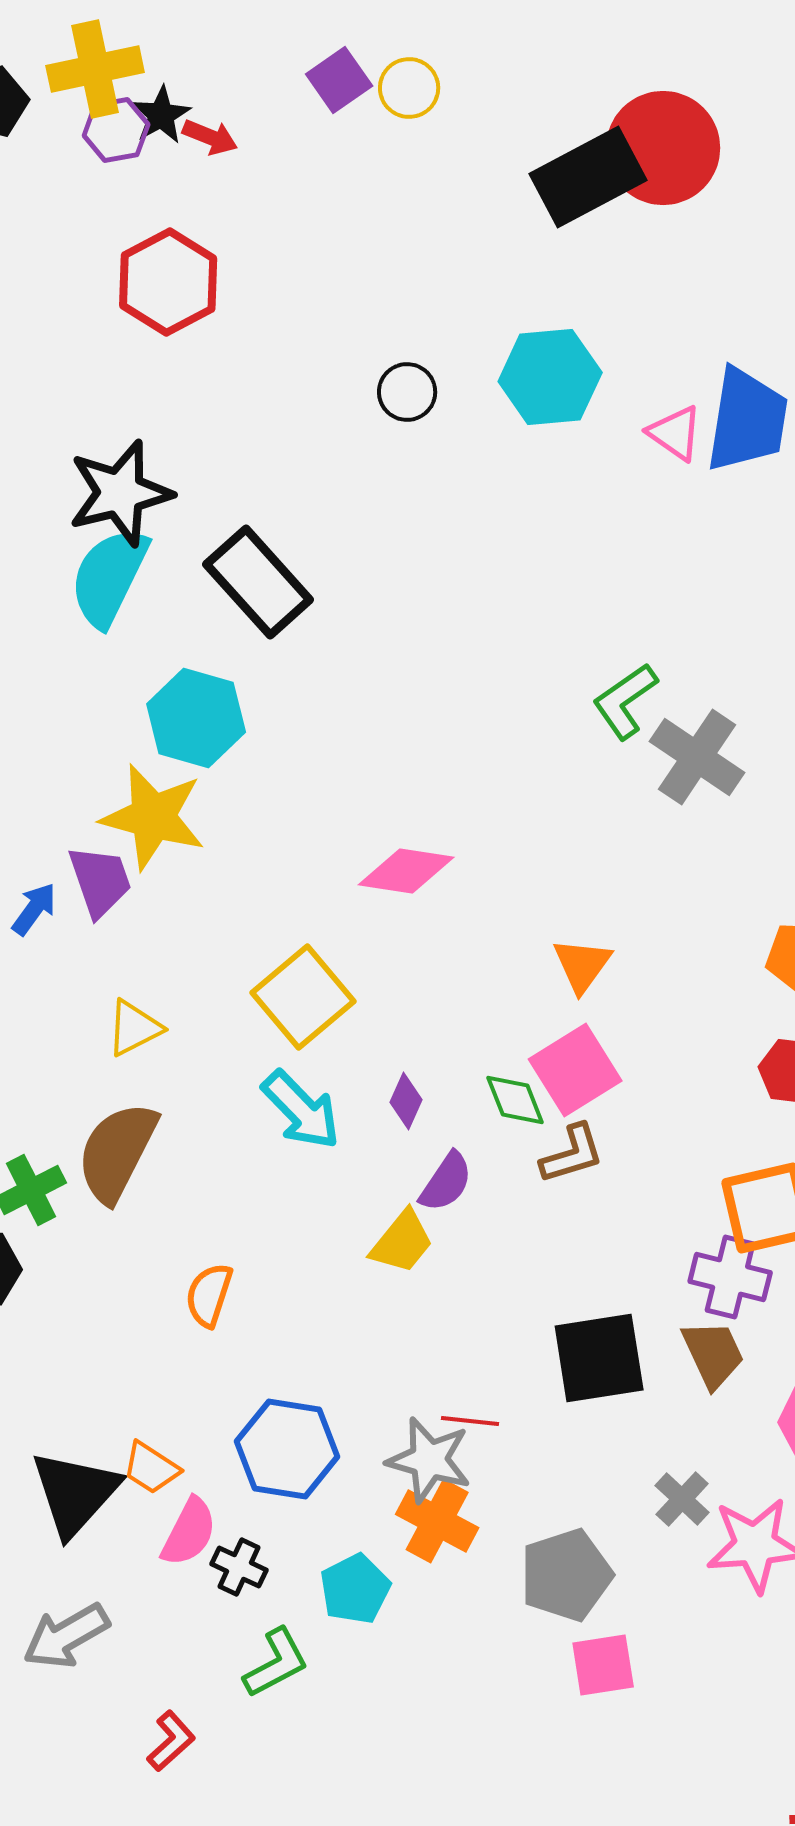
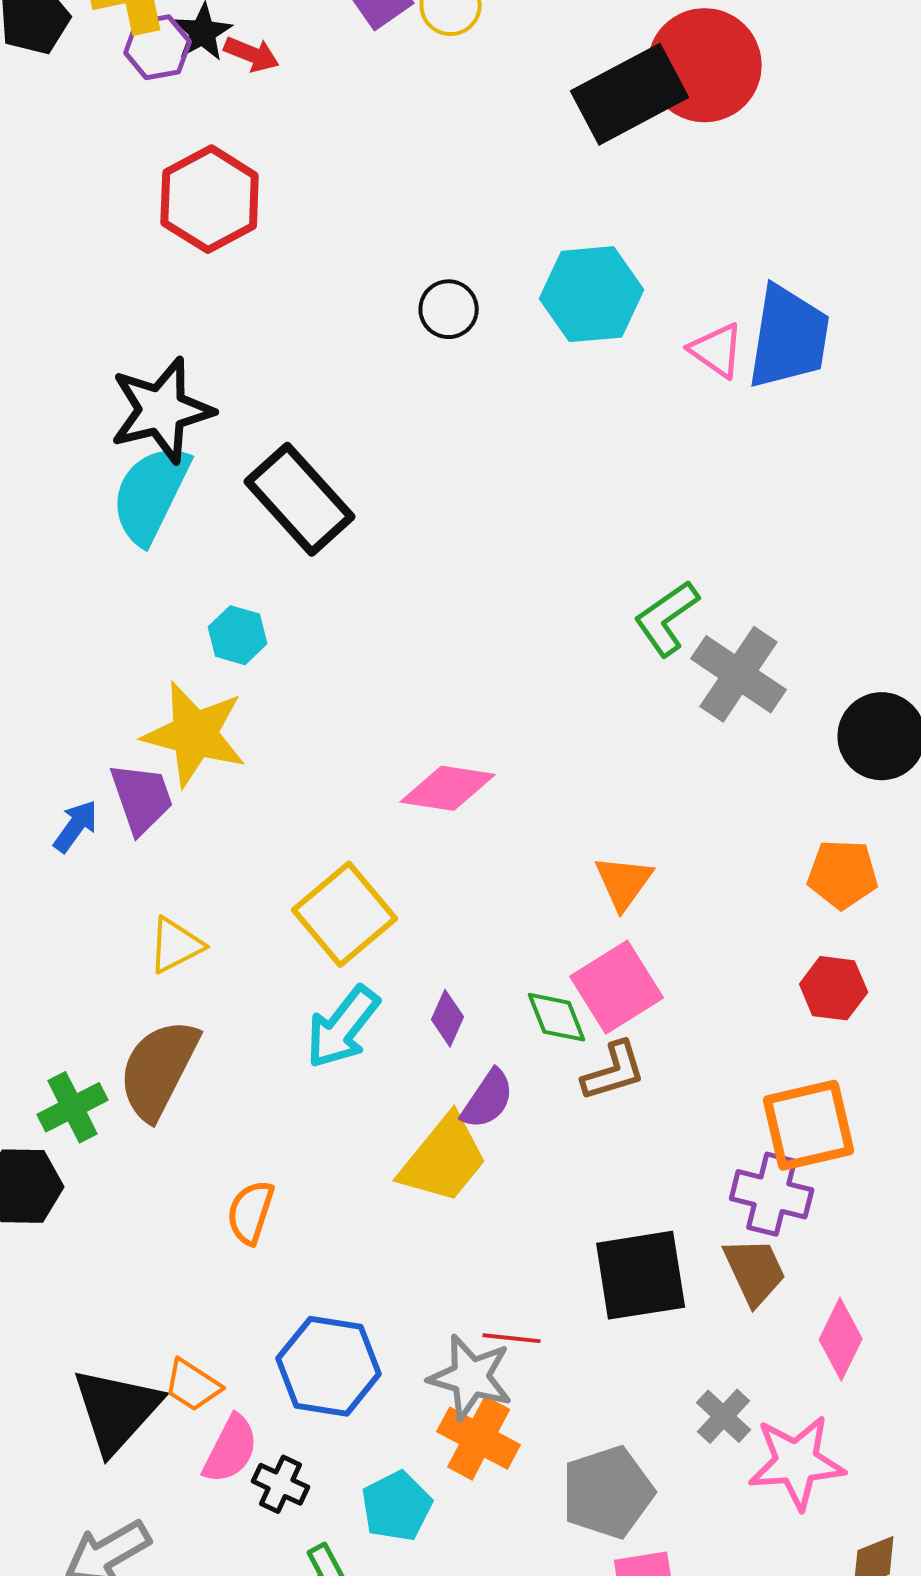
cyan hexagon: (196, 718) -> (238, 635), size x0.6
cyan arrow: (301, 1110) -> (343, 1027), turned 82
yellow trapezoid: (402, 1242) -> (444, 1159), size x1.4

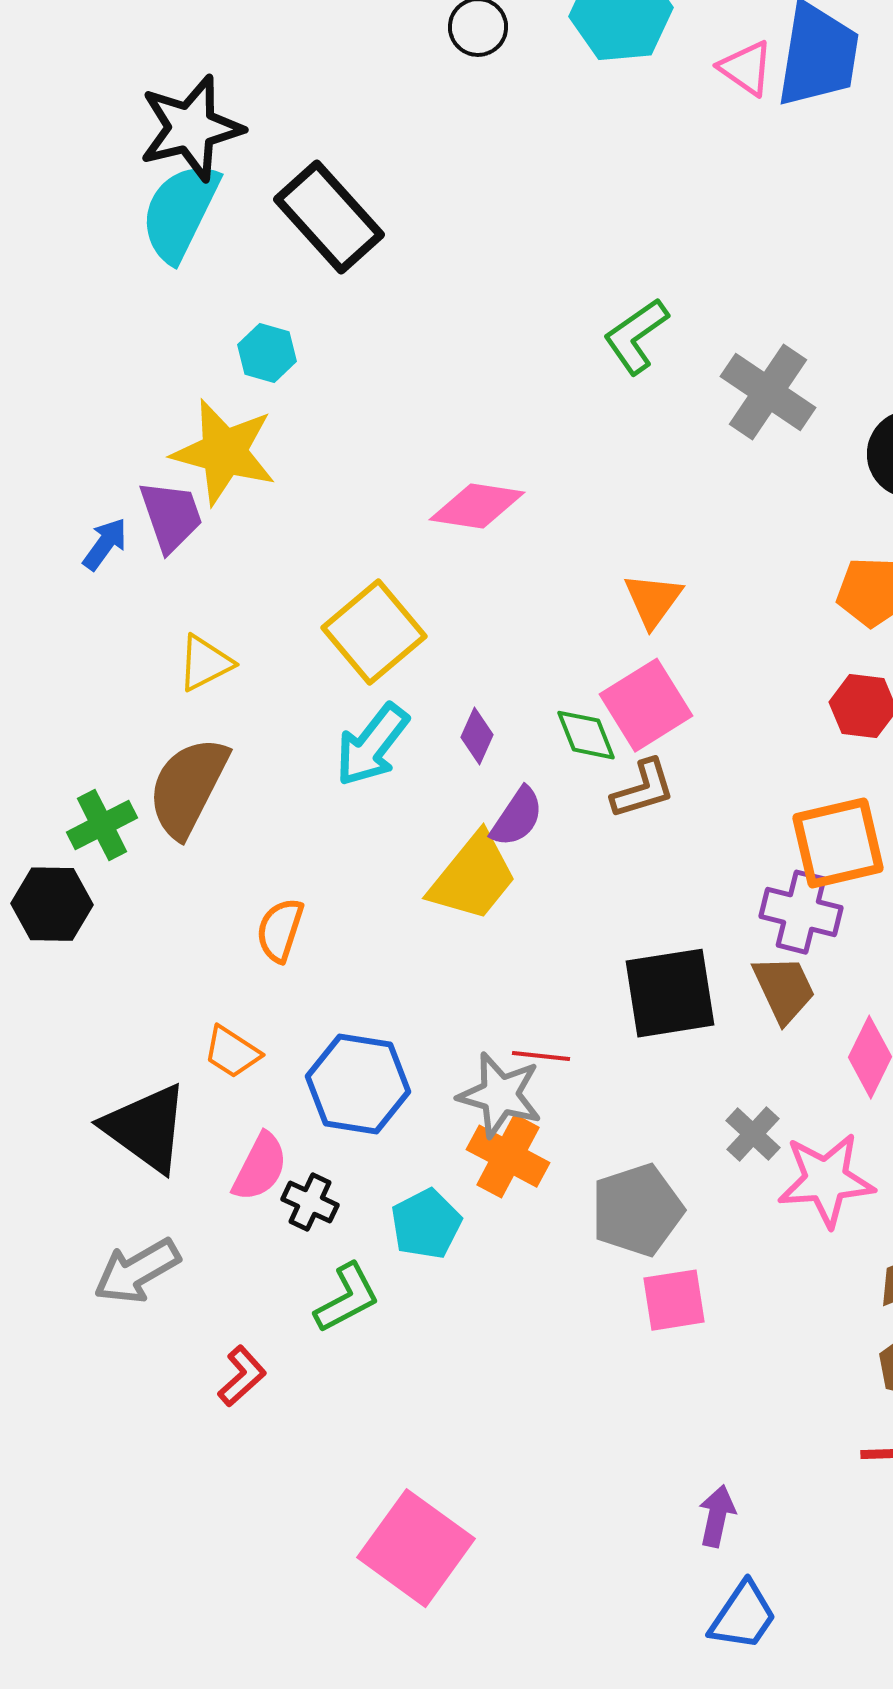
green L-shape: (667, 618) -> (636, 336), moved
orange trapezoid: (193, 1385) -> (232, 1052), moved
black triangle: (117, 1410) -> (146, 1128), turned -36

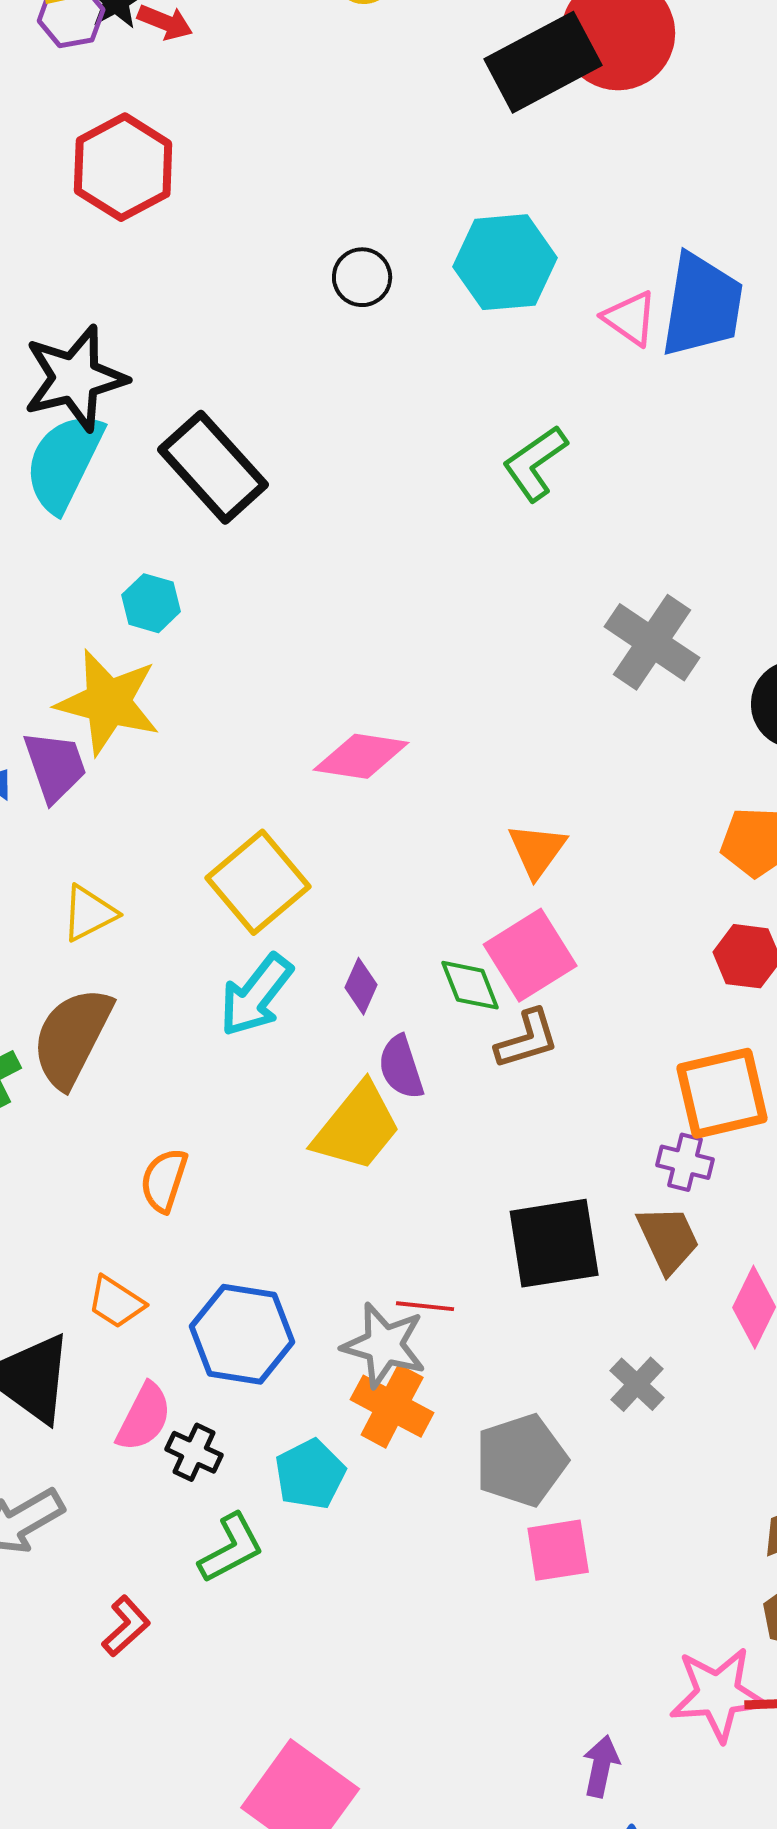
green L-shape: (636, 336) -> (535, 463), moved
purple semicircle: (517, 817) -> (401, 1067), turned 128
purple cross: (801, 912) -> (685, 1162), size x0.7
pink star: (826, 1180) -> (718, 1694), moved

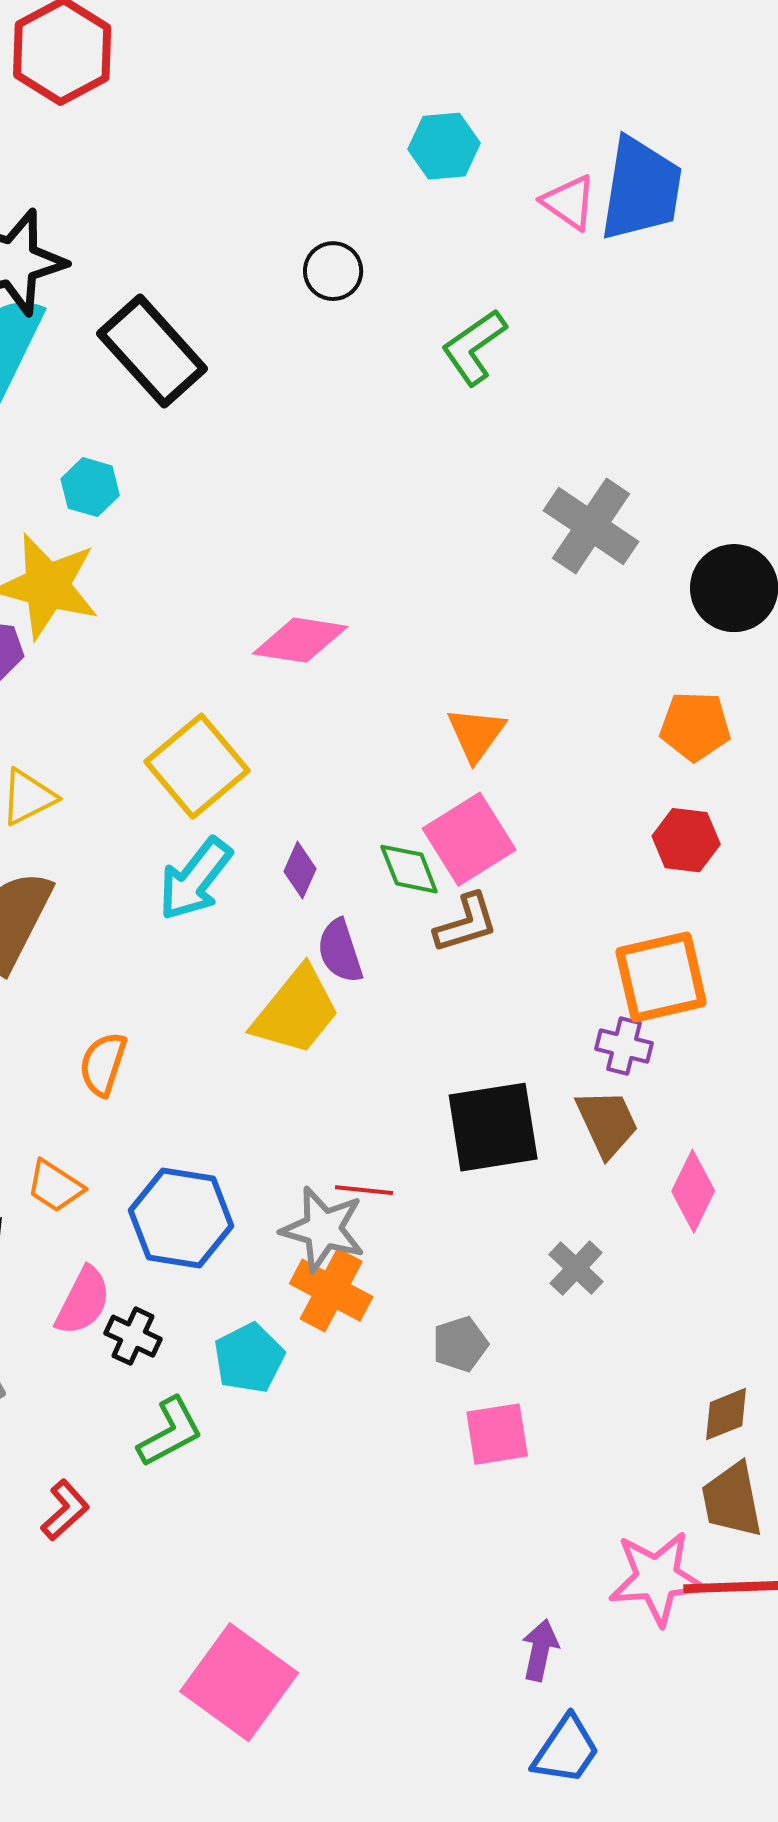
cyan hexagon: (505, 262) -> (444, 146), size x0.7
black circle: (362, 277) -> (333, 271), moved
gray pentagon: (521, 1460) -> (460, 1344), size x0.6

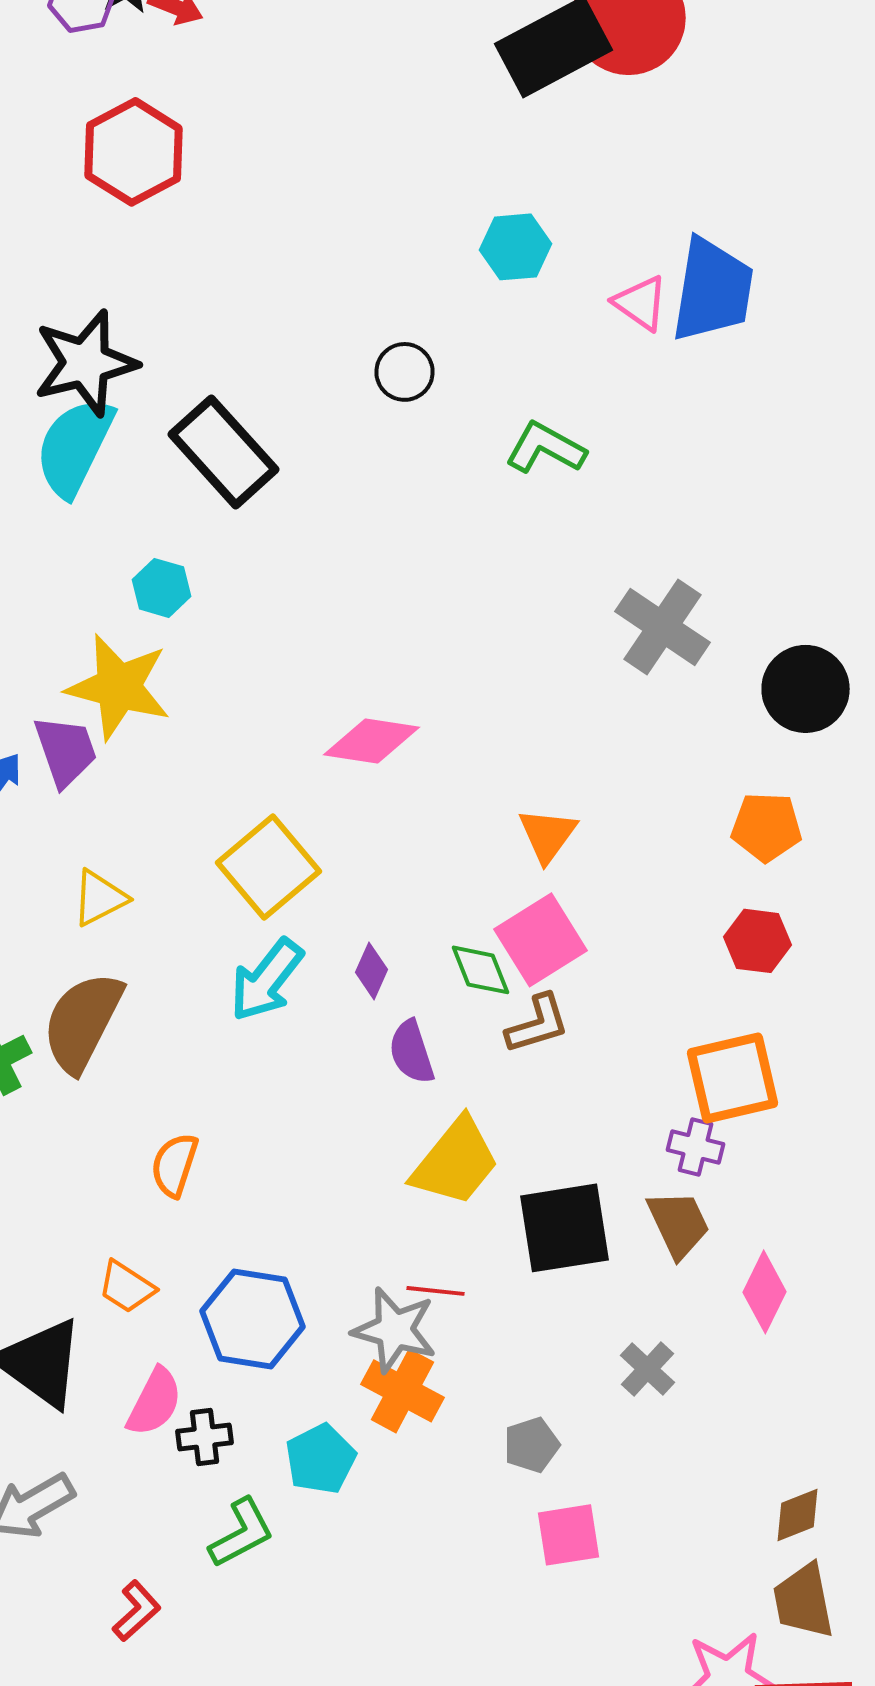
green L-shape: (474, 347) -> (546, 448), turned 64
yellow trapezoid: (296, 1011) -> (456, 1162), moved
black cross: (133, 1336) -> (204, 1437), turned -32

